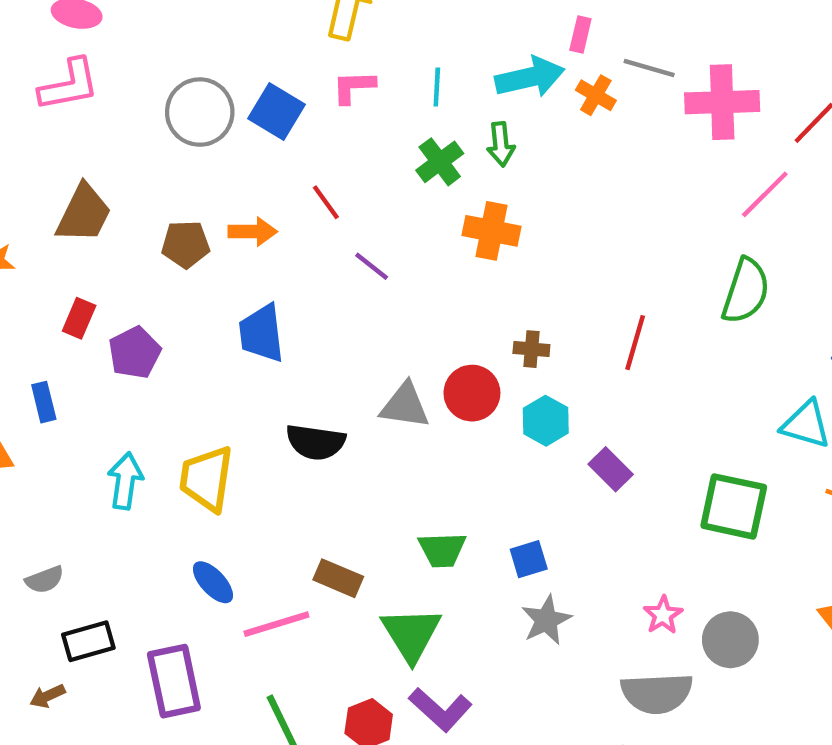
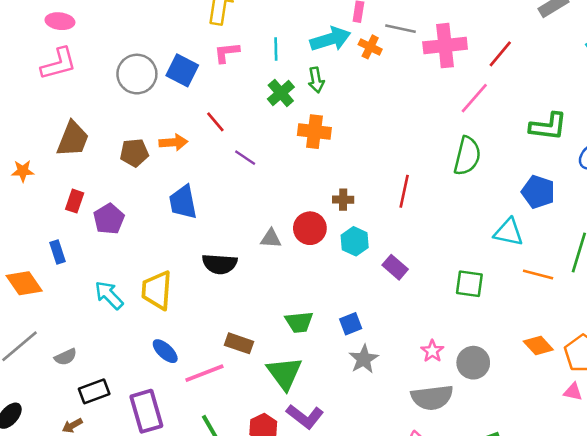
gray triangle: (405, 406) -> (271, 239), size x0.7
cyan arrow: (125, 481) -> (109, 295), turned -48
green square: (734, 506) -> (469, 284), size x0.7

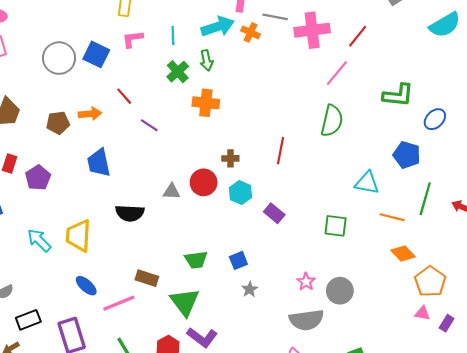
blue pentagon: (538, 192) -> (407, 155), moved
orange diamond: (538, 345) -> (403, 253), moved
gray star: (364, 359) -> (250, 289), size x0.7

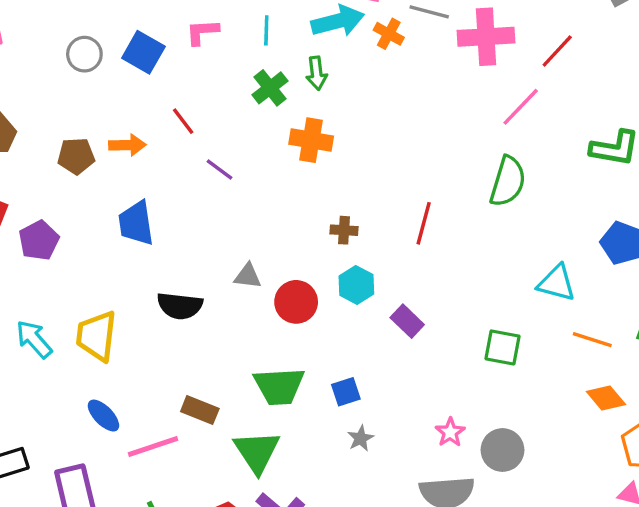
gray circle: (59, 58) -> (84, 54), size x0.7
red circle: (204, 182) -> (296, 302), moved
green trapezoid: (196, 260) -> (279, 386), size x1.4

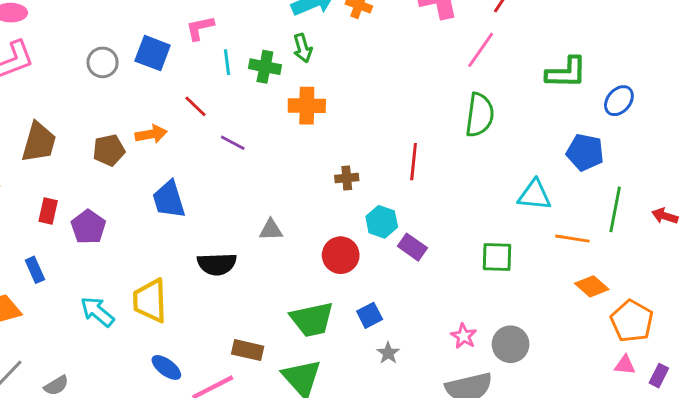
cyan line: (266, 30) -> (227, 62), moved
green cross: (270, 88) -> (265, 67), turned -32
cyan hexagon: (356, 285) -> (382, 222), moved
red circle: (296, 302) -> (341, 255), moved

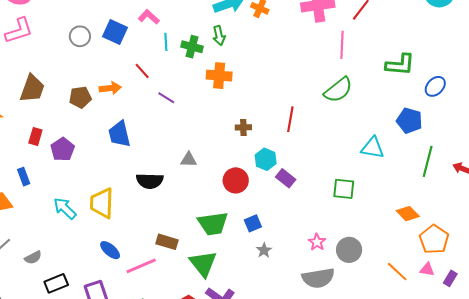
pink L-shape: (200, 28) -> (149, 17), turned 50
pink line: (481, 50) -> (342, 45), turned -36
green semicircle: (480, 115) -> (338, 90), turned 40
orange line: (572, 239) -> (397, 272), moved, turned 30

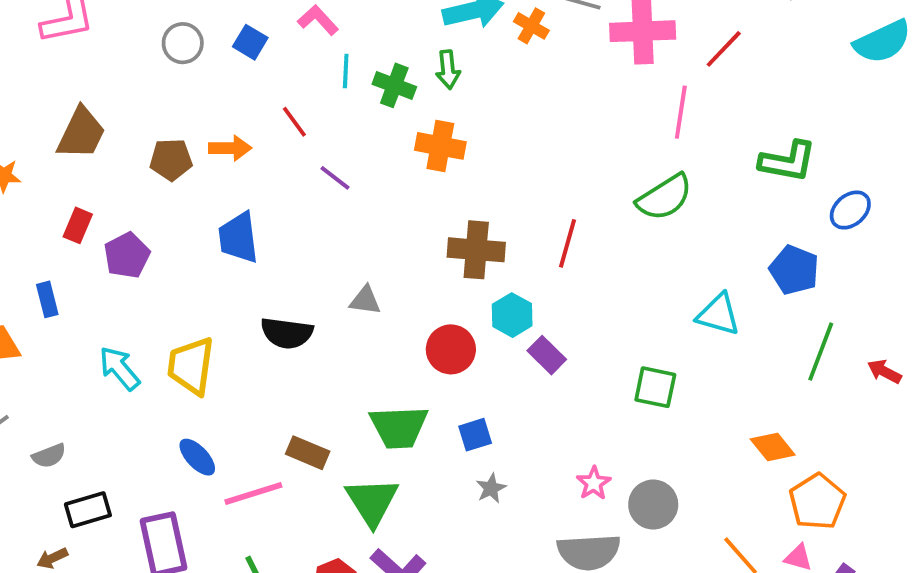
blue square: (115, 32) -> (250, 42), size x0.7
brown cross: (243, 127) -> (476, 250), size x1.8

